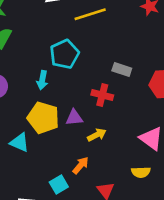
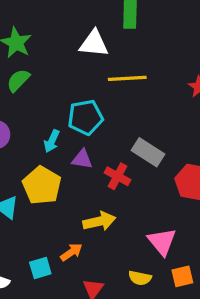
gray rectangle: (122, 69) -> (148, 152), size x1.4
purple triangle: (74, 118) -> (82, 159), moved
yellow arrow: (97, 135) -> (99, 221), size x1.4

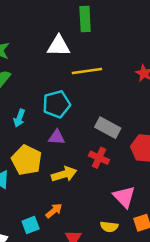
cyan arrow: (52, 141) -> (19, 118), moved
red cross: (118, 176) -> (99, 158), moved
yellow arrow: (99, 221) -> (64, 174), moved

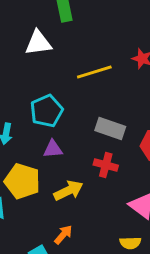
yellow line: (87, 71) -> (94, 72), moved

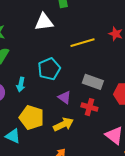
purple triangle: (53, 149) -> (65, 97), moved, turned 40

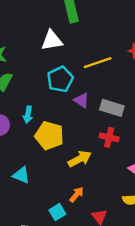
cyan pentagon: (49, 69) -> (60, 79), moved
purple triangle: (65, 97) -> (82, 100), moved
yellow pentagon: (32, 117) -> (49, 136), moved

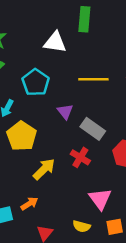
cyan pentagon: (60, 79) -> (36, 82), moved, turned -30
yellow arrow: (80, 159) -> (44, 169), turned -35

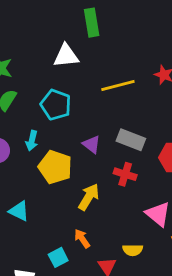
purple triangle: (65, 112) -> (92, 144), moved
orange arrow: (29, 204) -> (82, 239), turned -78
yellow semicircle: (82, 226) -> (133, 250), moved

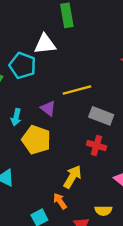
yellow line: (118, 86) -> (77, 90), moved
cyan pentagon: (56, 105) -> (22, 66), moved
purple triangle: (92, 144) -> (48, 108), moved
yellow arrow: (89, 197) -> (72, 177), moved

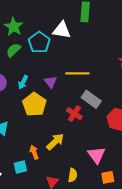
red cross: (96, 145) -> (74, 114), moved
orange arrow: (60, 201) -> (34, 152), moved
yellow semicircle: (103, 211) -> (73, 175), turned -96

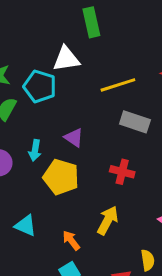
yellow line: (77, 73) -> (118, 85), moved
gray rectangle: (91, 99) -> (135, 122), moved
orange arrow: (34, 152) -> (71, 240), moved

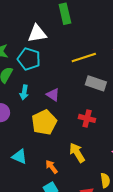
white triangle: (66, 59) -> (37, 34), moved
cyan arrow: (35, 150) -> (24, 92), moved
yellow pentagon: (61, 177) -> (44, 122), turned 30
yellow arrow: (108, 220) -> (77, 153), turned -60

